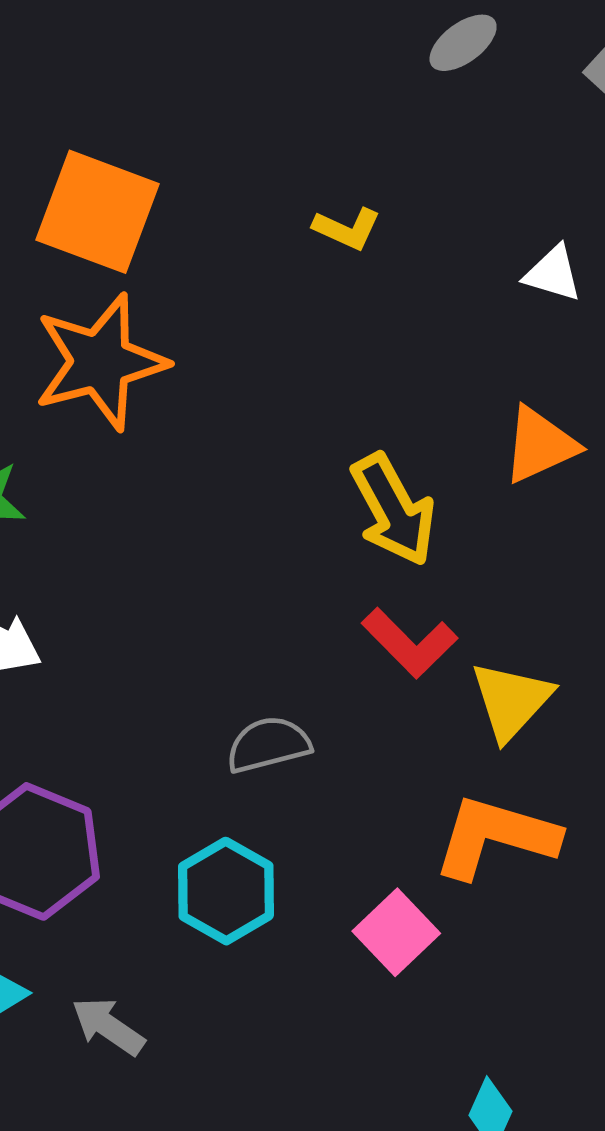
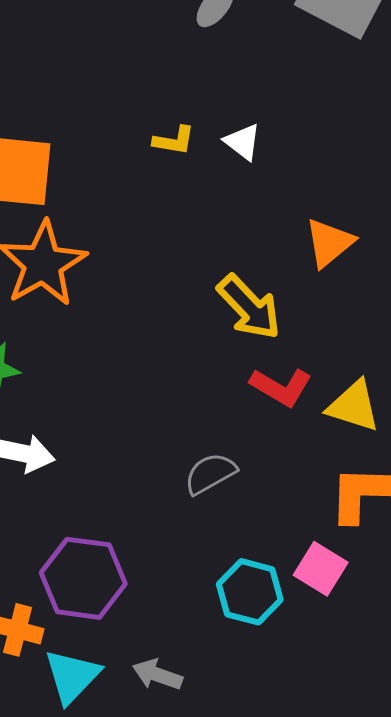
white triangle: (553, 274) -> (243, 142), moved, turned 36
yellow triangle: (511, 701) -> (354, 406), turned -40
cyan hexagon: (226, 891) -> (250, 592), moved

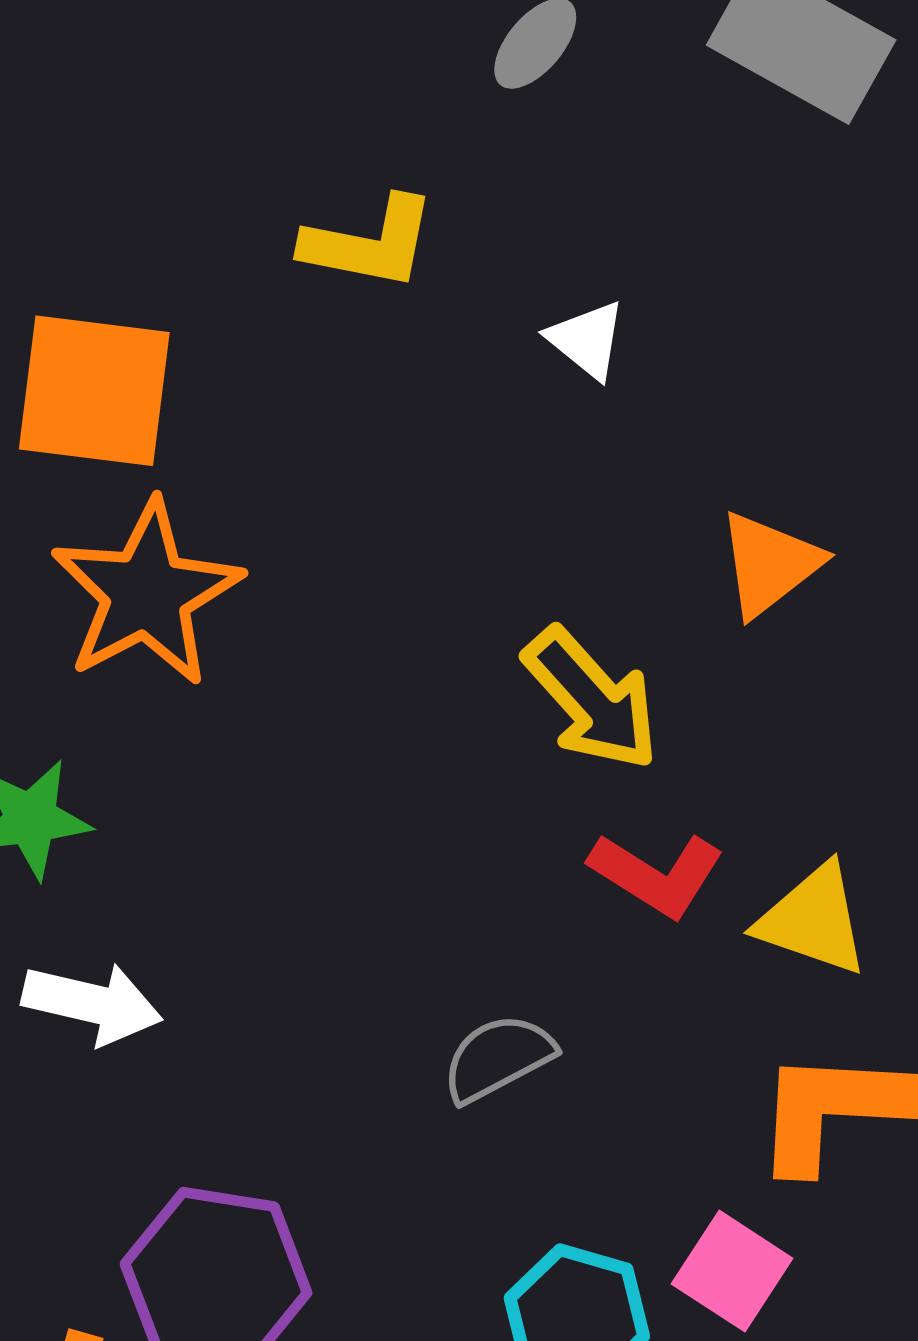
yellow L-shape: (174, 140) -> (369, 243), moved, size x1.5

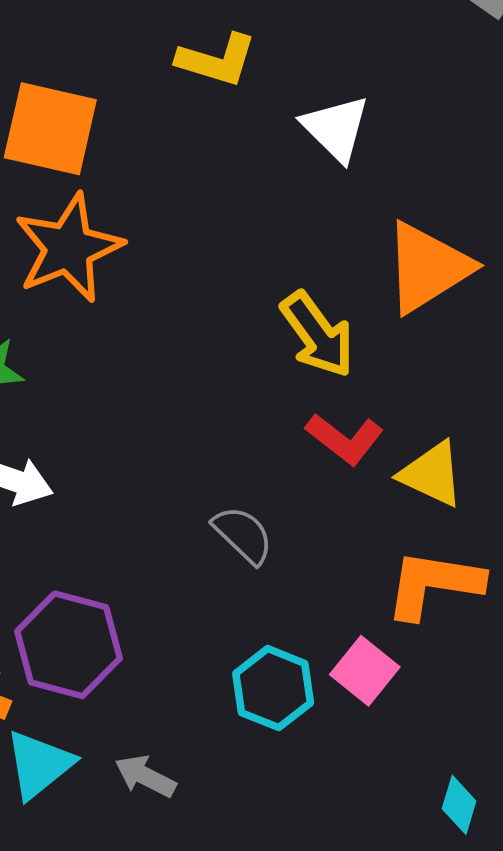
white triangle: (587, 340) -> (336, 128), size x1.5
orange triangle: (769, 564) -> (427, 267), size x1.5
gray semicircle: (498, 1058) -> (243, 535), turned 66

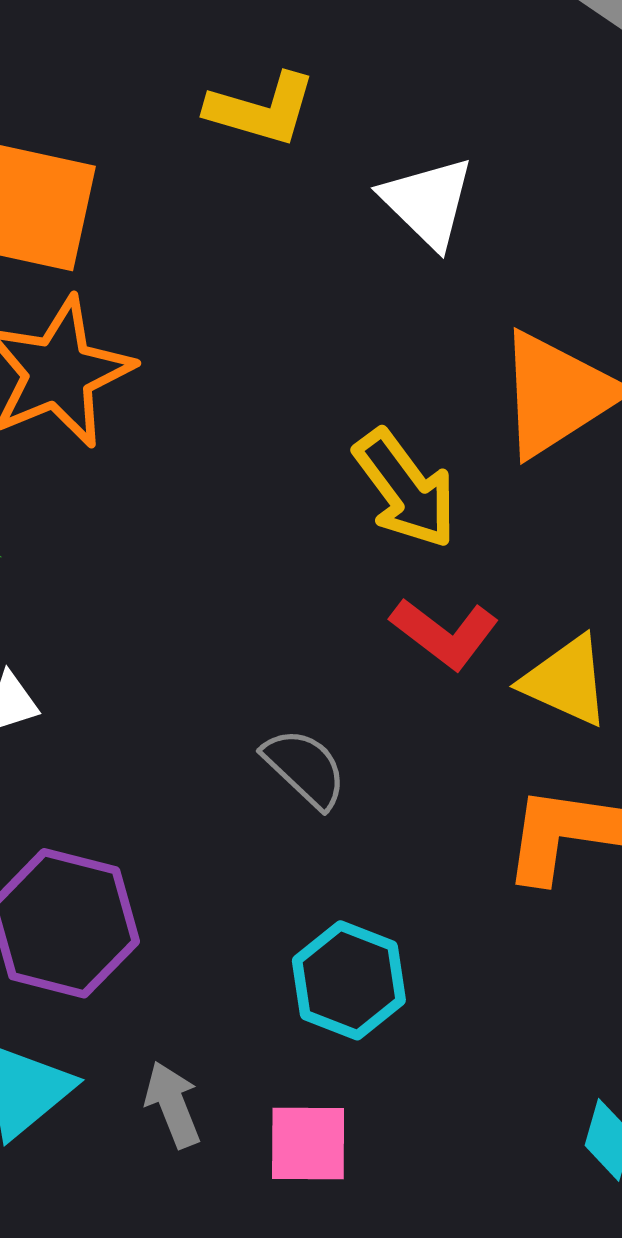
pink square: (365, 671) -> (308, 1143), moved, turned -38
gray arrow: (145, 776) -> (173, 1105), turned 42

